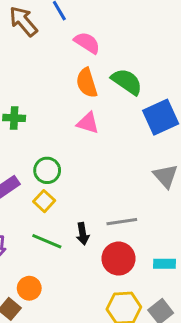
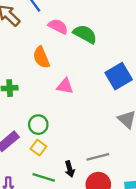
green semicircle: (127, 82) -> (85, 34), moved
orange semicircle: (87, 83) -> (41, 57), moved

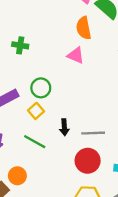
orange semicircle: (41, 57) -> (84, 28), moved
black arrow: (70, 169) -> (64, 127), moved

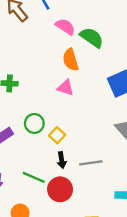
yellow square: (36, 111) -> (57, 135), moved
red circle: (88, 161) -> (60, 189), moved

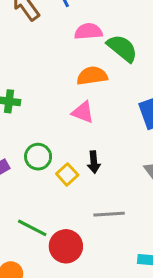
pink semicircle: (65, 27) -> (88, 31), turned -42
orange semicircle: (71, 60) -> (92, 76), turned 95
black arrow: (62, 160) -> (94, 162), moved

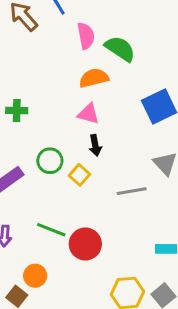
pink semicircle: (88, 31) -> (86, 36), turned 90
black arrow: (94, 162) -> (95, 145), moved
gray line: (109, 214) -> (132, 191), moved

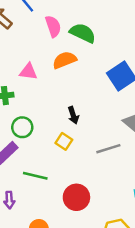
pink triangle: (89, 114) -> (28, 72), moved
green circle: (50, 161) -> (22, 127), moved
green line: (51, 230) -> (35, 176), moved

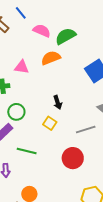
pink semicircle: (53, 26) -> (42, 31), turned -48
green semicircle: (83, 33) -> (66, 36), turned -55
red circle: (76, 197) -> (73, 158), moved

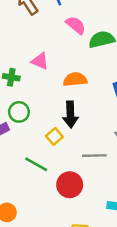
orange semicircle: (51, 58) -> (75, 79), moved
black arrow: (58, 102) -> (70, 114), size x1.5
green line: (27, 151) -> (36, 164), moved

